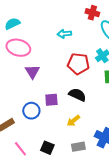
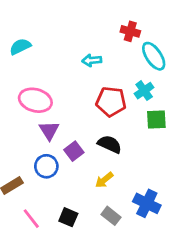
pink ellipse: (18, 48) -> (35, 100), moved
purple triangle: (32, 72) -> (49, 130), moved
purple square: (51, 100) -> (74, 151), turned -32
gray rectangle: (78, 147) -> (111, 216), turned 48

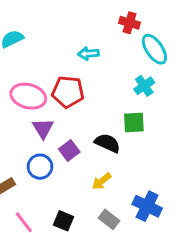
red pentagon: (111, 102) -> (68, 92), moved
green square: (156, 119) -> (134, 123), moved

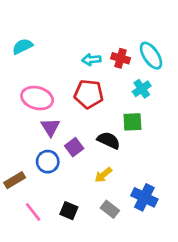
red cross: (129, 23) -> (121, 58), moved
red pentagon: (68, 92) -> (89, 94), moved

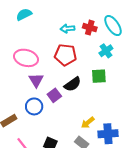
cyan semicircle: (23, 46) -> (24, 14), moved
black semicircle: (109, 140) -> (73, 84), moved, turned 120
yellow arrow: (103, 175) -> (88, 123), moved
blue cross: (144, 197) -> (108, 134), turned -30

